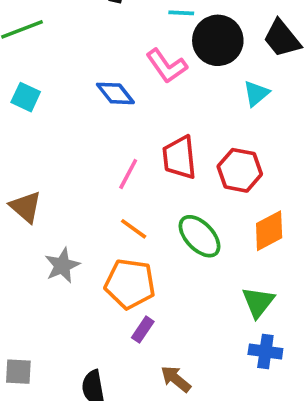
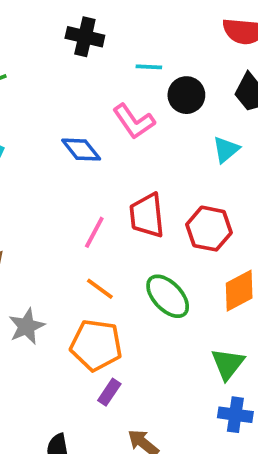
black circle: (218, 40) -> (186, 95), size x0.7

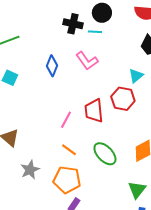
black cross: (85, 37) -> (73, 24), moved
black circle: (186, 95) -> (102, 13), moved
blue diamond: (81, 150) -> (52, 66), moved, turned 60
red hexagon: (209, 229) -> (123, 99), moved

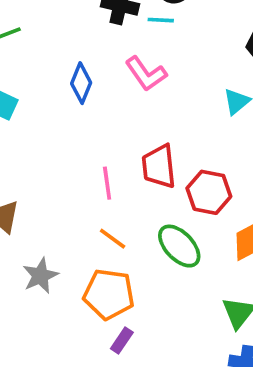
red hexagon: (123, 99) -> (209, 192), moved
pink line: (66, 120) -> (107, 183), turned -36

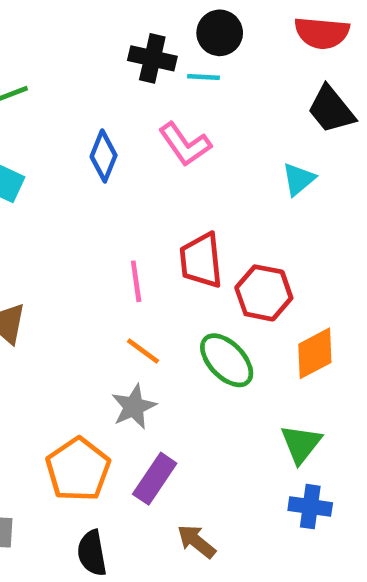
gray star: (40, 276) -> (134, 407), moved
orange pentagon: (109, 294) -> (78, 469), moved, turned 30
purple rectangle: (122, 340) -> (155, 479), size x1.5

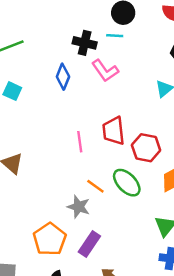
black cross: (152, 58) -> (85, 43), moved
orange line: (143, 351) -> (95, 186), moved
gray star: (134, 407) -> (79, 207), turned -30

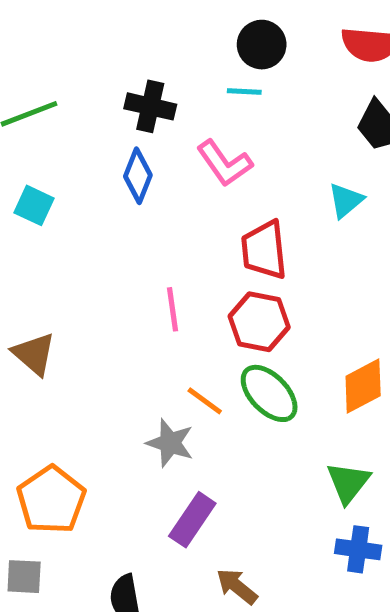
black cross: (85, 43) -> (150, 106), moved
red trapezoid: (114, 131) -> (264, 250), moved
red hexagon: (146, 148) -> (259, 322), moved
orange pentagon: (50, 239) -> (51, 500), moved

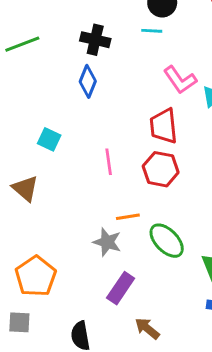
pink L-shape: (224, 163) -> (180, 80), moved
cyan square: (34, 205) -> (49, 139), moved
green ellipse: (269, 393) -> (167, 241), moved
orange line: (205, 401) -> (128, 217), turned -45

